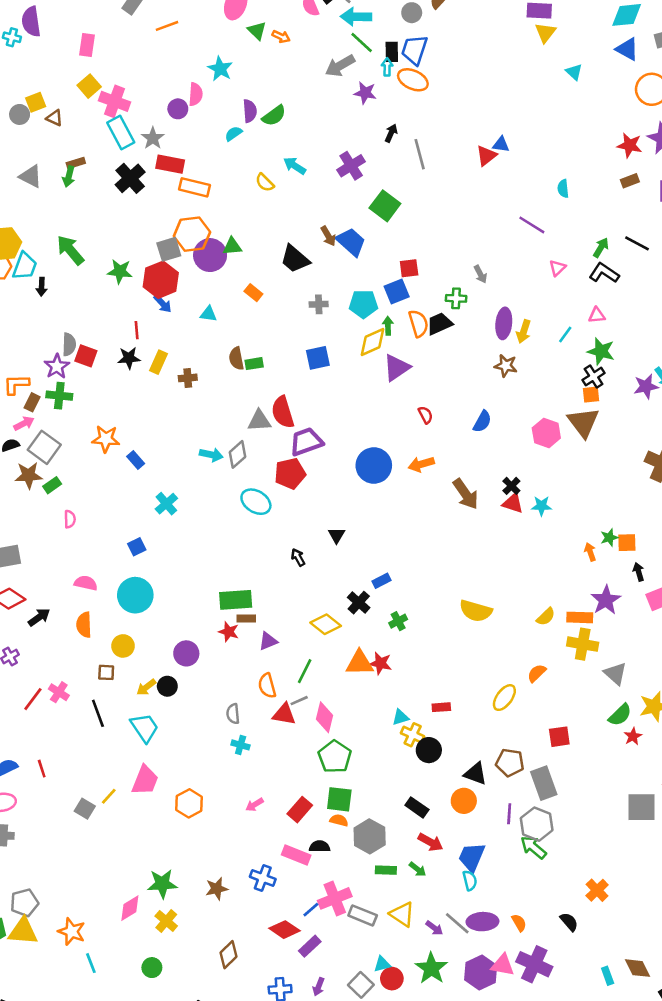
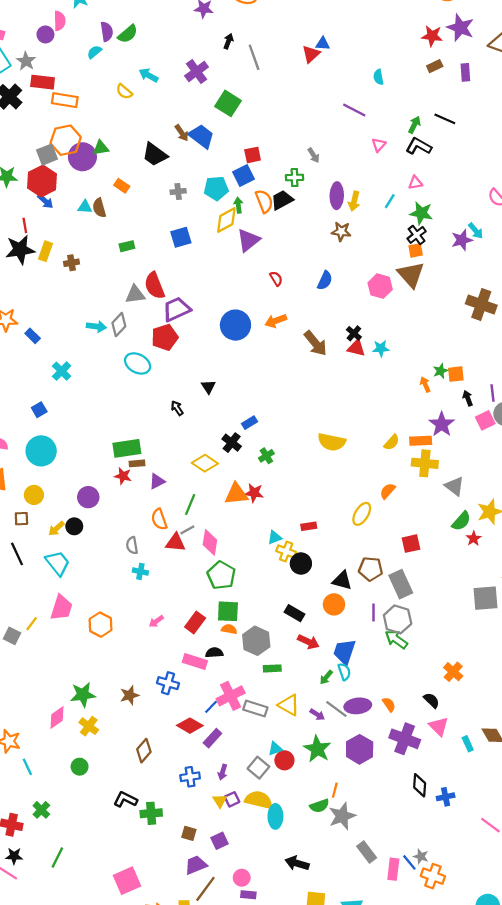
black star: (129, 358) -> (20, 250), size x1.5
brown semicircle: (236, 358) -> (99, 208), moved
green arrow: (418, 869) -> (326, 677), moved, turned 96
pink triangle: (503, 965) -> (439, 726), moved, turned 40

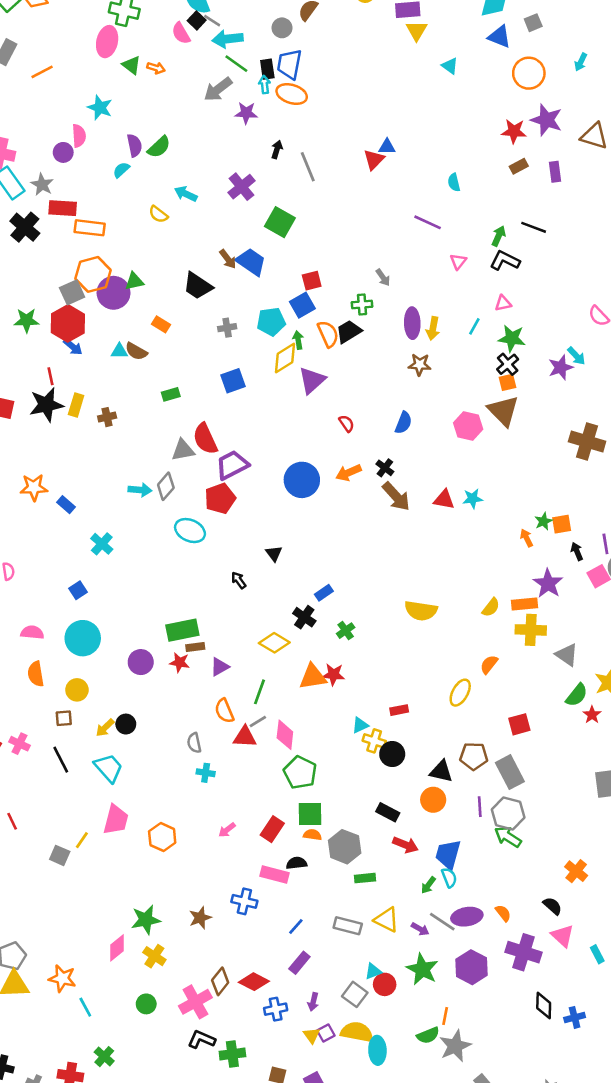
brown semicircle: (99, 208) -> (136, 351), turned -42
black cross: (354, 333) -> (385, 468), moved
purple circle: (88, 497) -> (141, 662), moved
pink cross: (231, 696) -> (195, 1002), moved
red diamond: (190, 726) -> (254, 982), moved

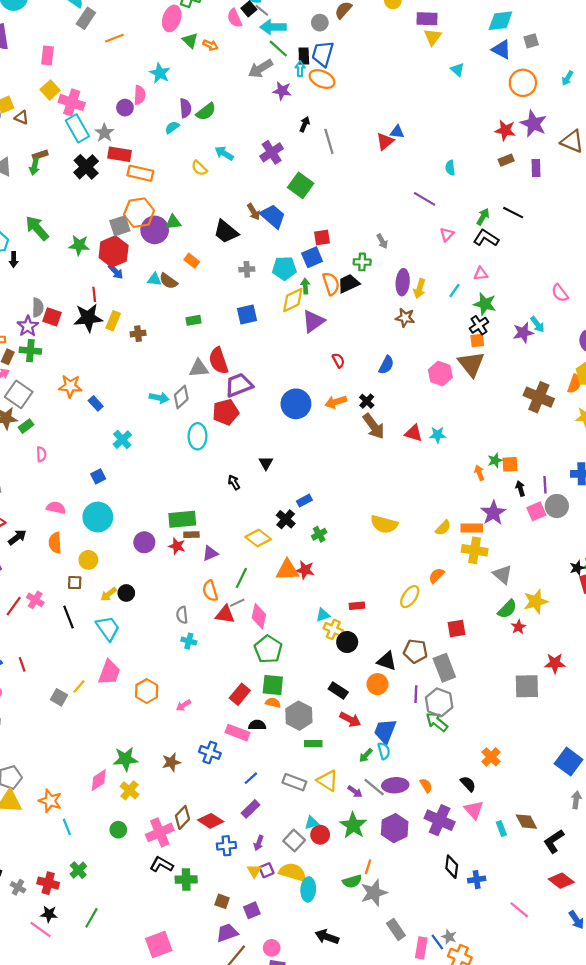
cyan ellipse: (190, 531) -> (197, 436), turned 60
pink arrow: (227, 830) -> (183, 705), moved

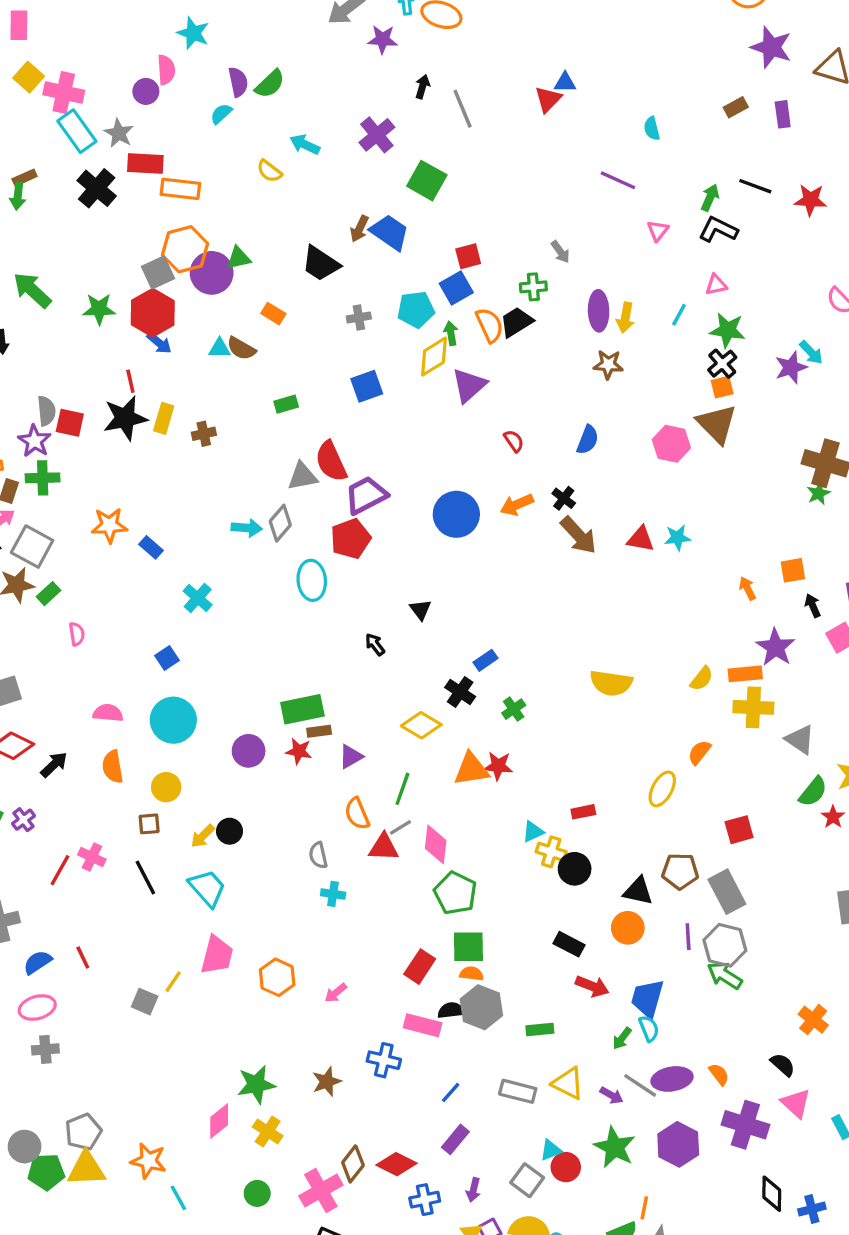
red star: (505, 130) -> (811, 200), moved
brown arrow: (254, 212) -> (359, 229), turned 63
green star: (495, 460) -> (819, 493), moved
gray hexagon: (299, 716) -> (481, 1007), moved

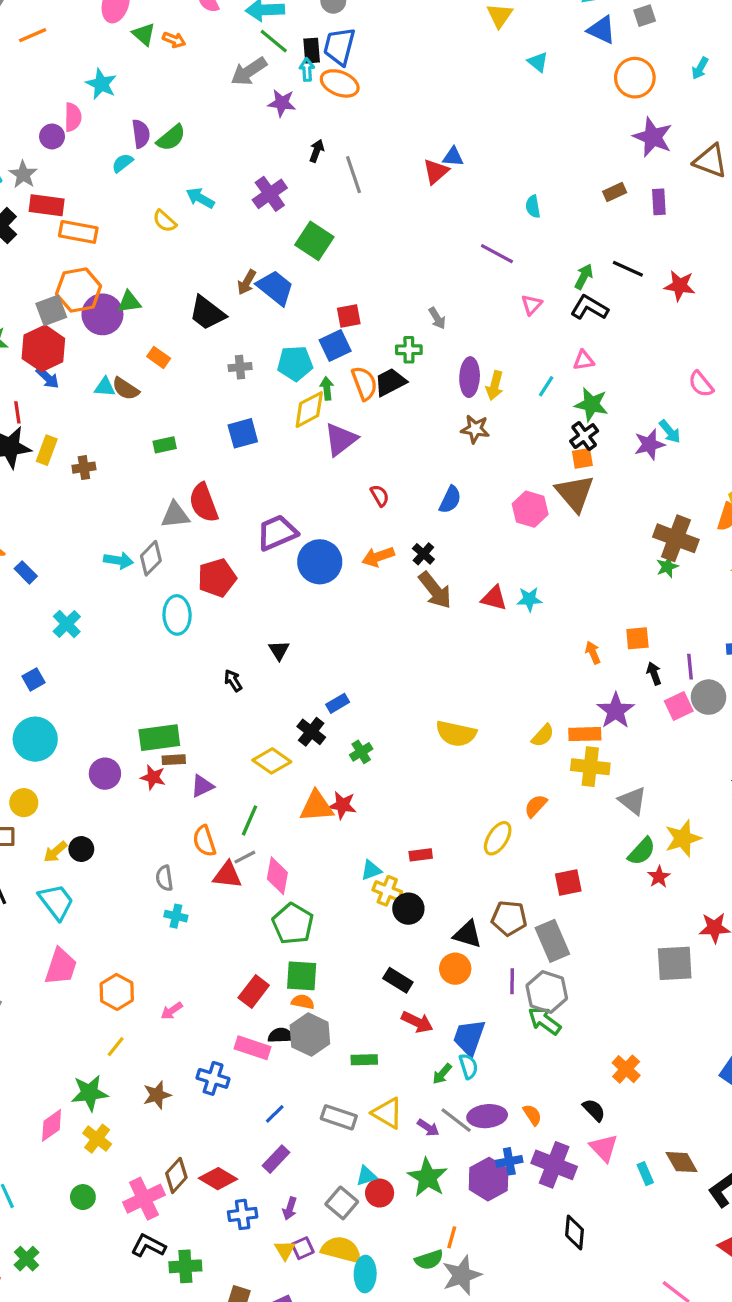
purple trapezoid: (366, 495) -> (277, 533), moved
yellow line: (173, 982) -> (116, 1047), moved
blue cross: (812, 1209) -> (509, 1161), moved

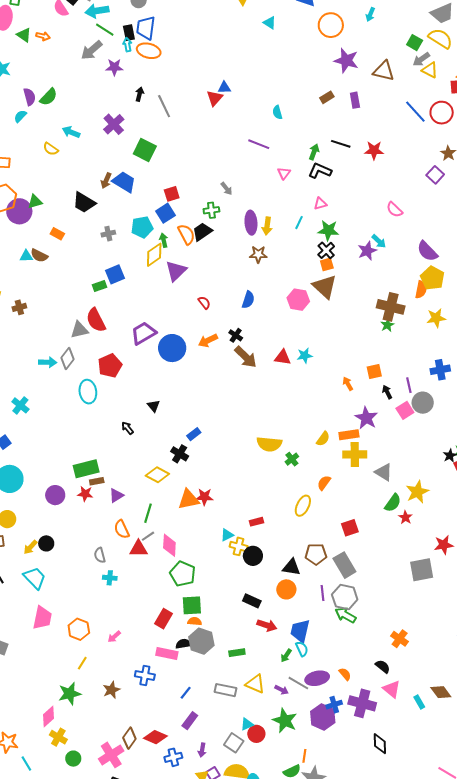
green rectangle: (165, 445) -> (99, 286), moved
green cross: (361, 752) -> (292, 459), moved
yellow cross: (97, 1139) -> (58, 737), moved

